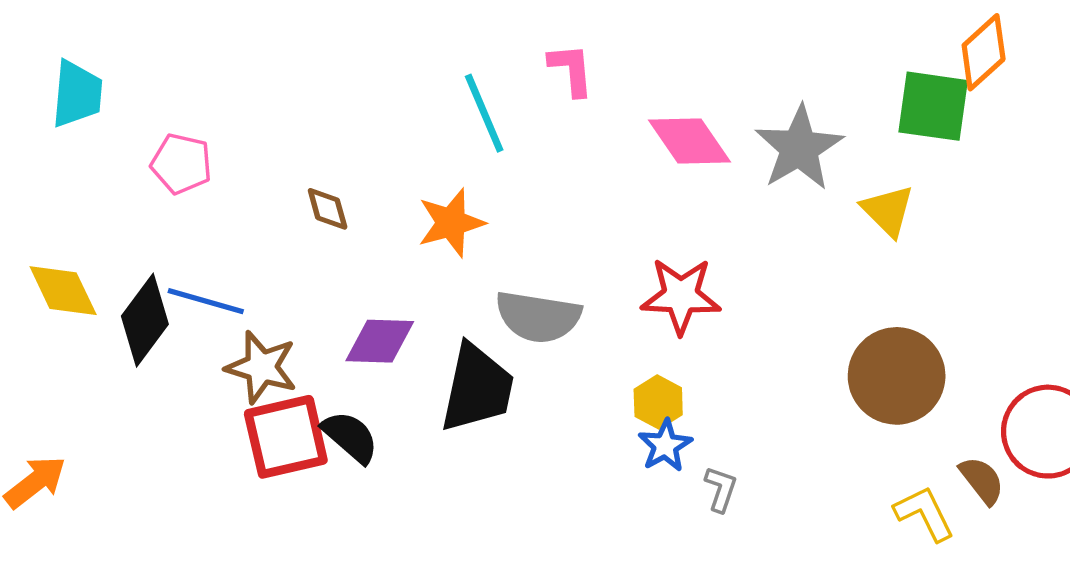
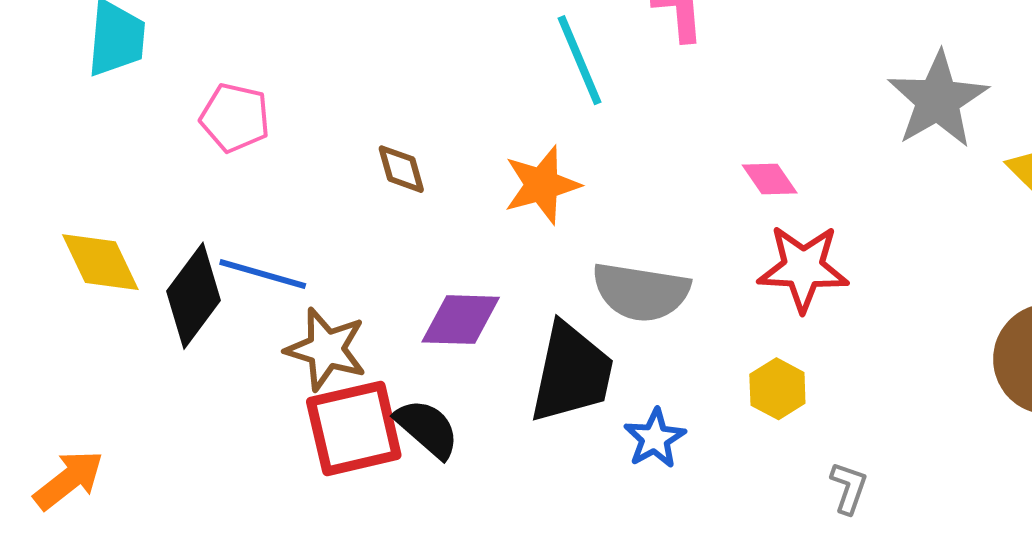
pink diamond: (689, 141) -> (770, 179), moved, size x0.6
blue star: (665, 446) -> (655, 438), moved

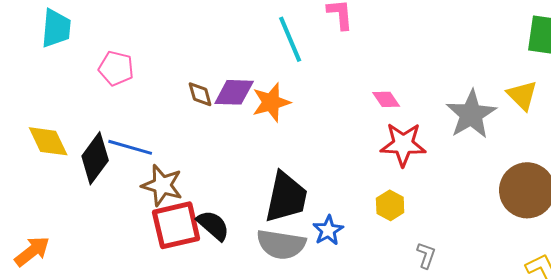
gray star: (938, 100) -> (471, 114), moved
gray semicircle: (641, 292) -> (281, 244), moved
purple diamond: (461, 320) -> (234, 92), moved

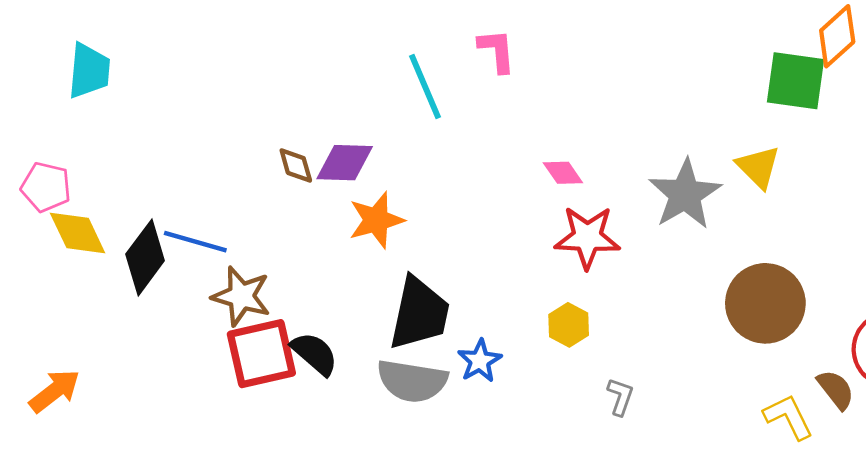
pink pentagon: (116, 68) -> (46, 187), moved
orange star: (271, 102) -> (376, 220), moved

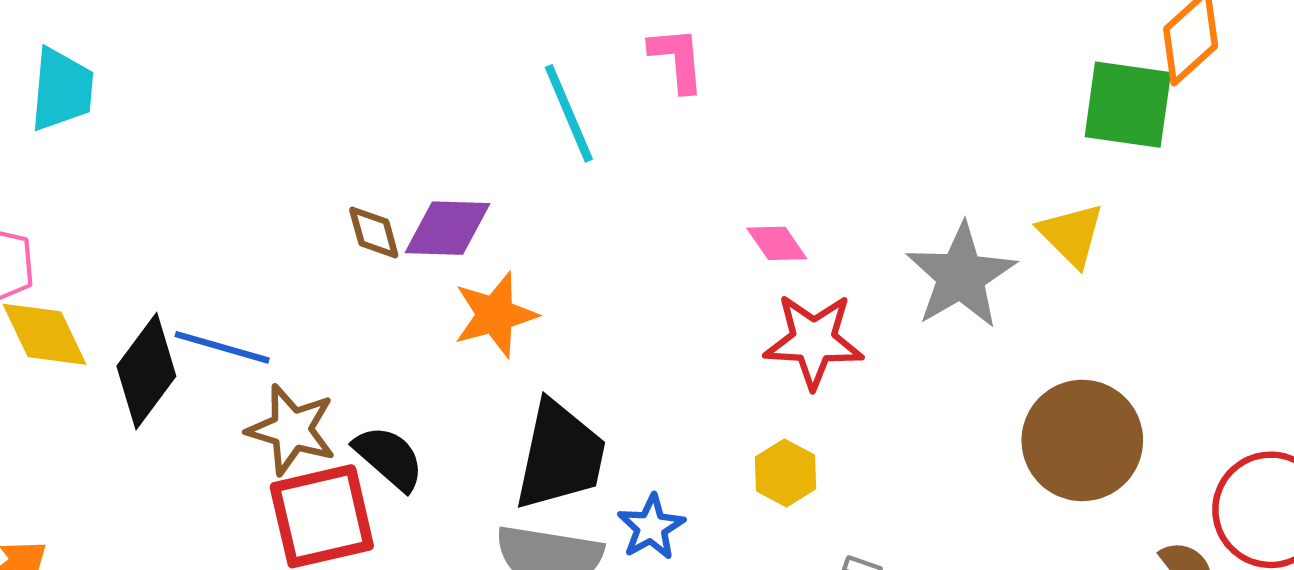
black semicircle: (314, 354) -> (389, 458), moved

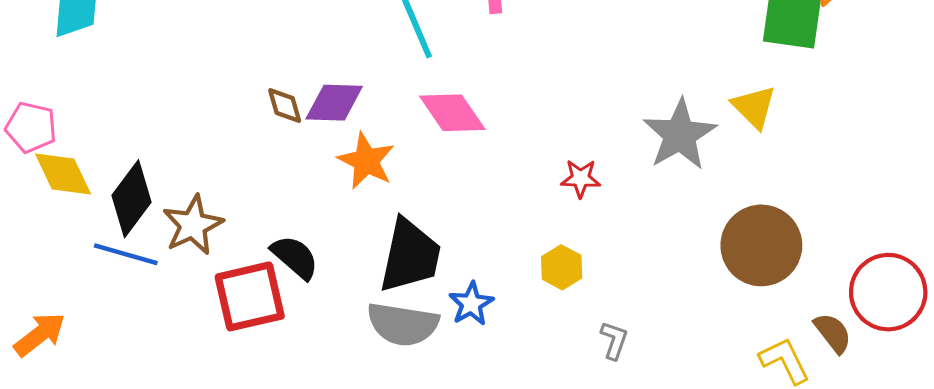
pink diamond: (777, 243) -> (452, 113), moved, size x1.6
orange star: (495, 315) -> (366, 161), turned -30
red star: (814, 341) -> (581, 178), size x0.6
blue line: (222, 347) -> (126, 254), moved
brown star: (291, 430) -> (193, 225), moved, turned 30

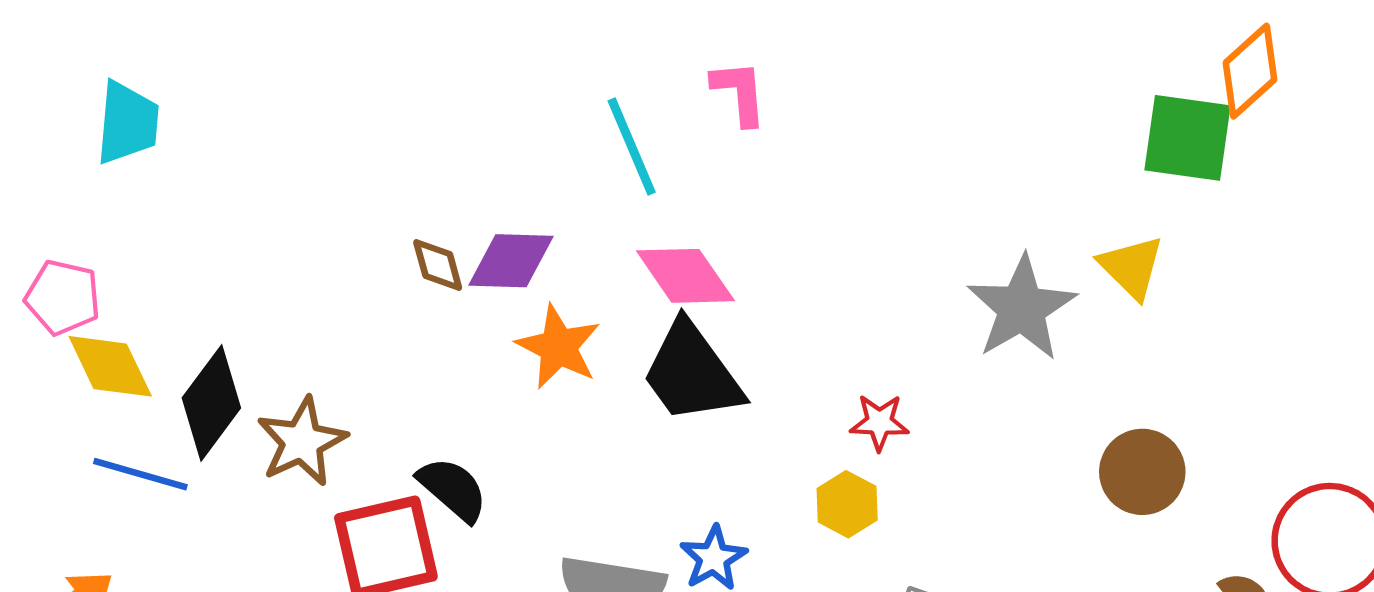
red star: (581, 178) -> (879, 422), moved
brown circle: (761, 245) -> (1142, 472), size x0.7
blue line: (126, 254) -> (140, 474), moved
black trapezoid: (410, 256) -> (692, 373), moved, turned 132

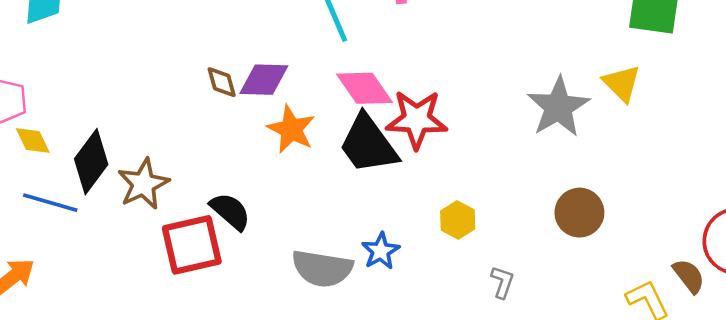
yellow diamond: (110, 366) -> (33, 141), size x0.7
red star: (879, 422) -> (417, 119), moved, size x1.8
brown circle: (1142, 472) -> (579, 213), moved

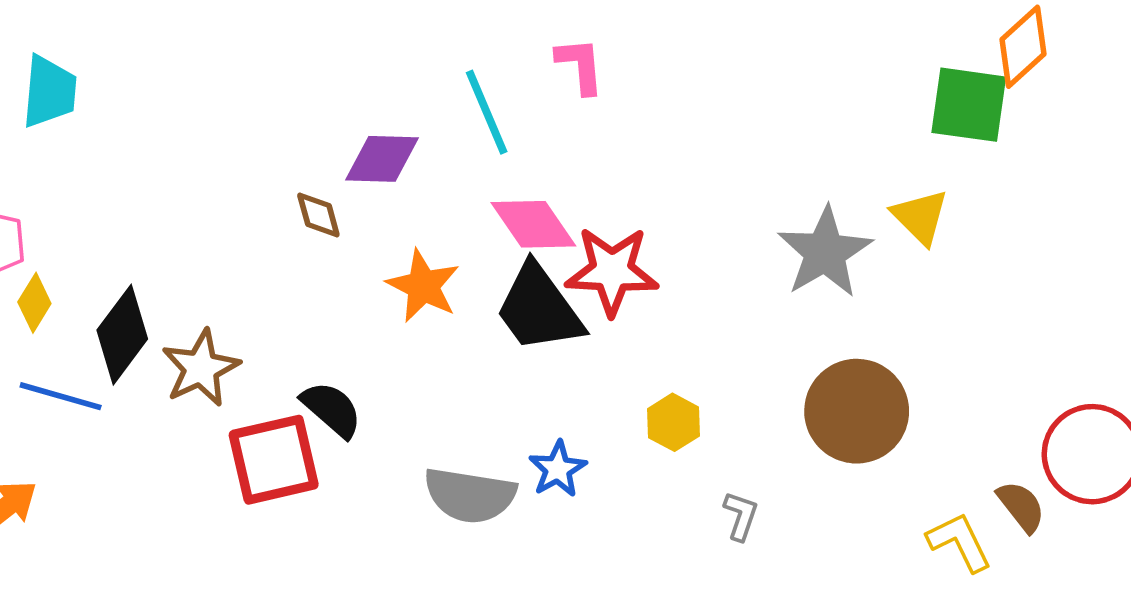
purple diamond: (264, 80) -> (382, 159), moved
yellow diamond: (33, 141) -> (34, 303), turned 57
brown circle: (579, 213) -> (857, 411), size x1.4

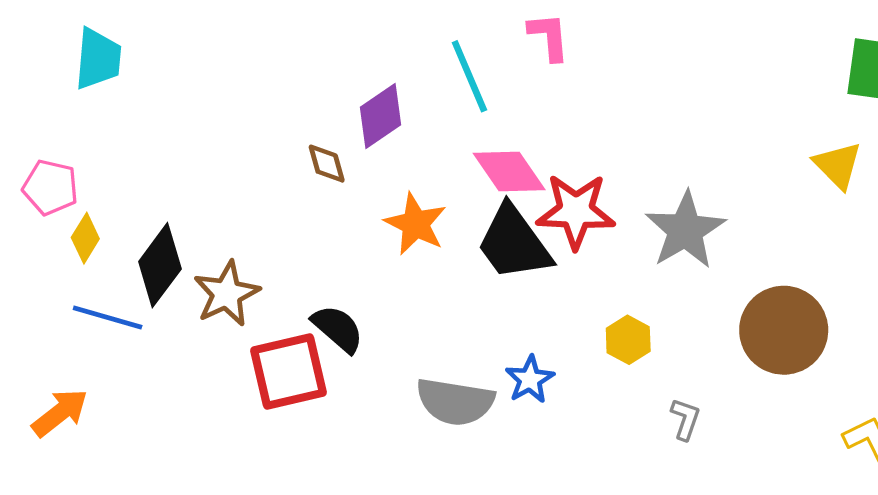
purple diamond: (382, 159) -> (381, 116), turned -36
gray star: (825, 252) -> (685, 230), moved

